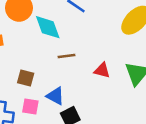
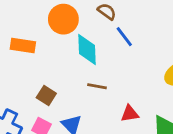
red triangle: (102, 70) -> (130, 114), turned -42

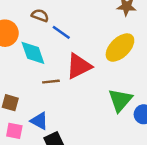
red triangle: (130, 114) -> (79, 66), moved, size x1.6

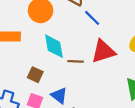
cyan diamond: (33, 53) -> (54, 46), moved

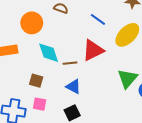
blue line: (92, 18) -> (98, 19), moved
blue triangle: (59, 96) -> (73, 87), moved

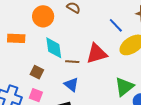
blue line: (98, 19) -> (116, 25), moved

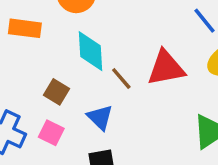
brown line: (72, 62) -> (121, 79), turned 40
blue triangle: (71, 85) -> (100, 117), moved

